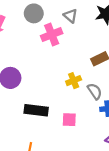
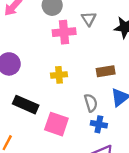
yellow cross: (74, 81) -> (59, 75), moved
pink square: (69, 120) -> (56, 124), size x1.5

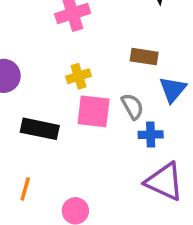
brown rectangle: (106, 71) -> (144, 57), turned 30
pink square: (56, 124) -> (94, 111), moved

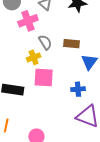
gray semicircle: (132, 106) -> (45, 42), moved

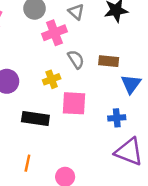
yellow cross: (34, 57) -> (52, 79), moved

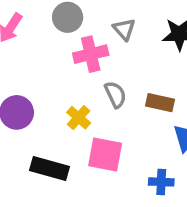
yellow cross: (52, 79) -> (79, 118), turned -35

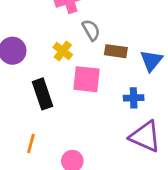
brown rectangle: (160, 103) -> (116, 51), moved
black rectangle: (50, 168) -> (42, 94), turned 60

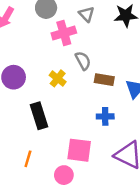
pink square: (86, 79) -> (79, 150), moved
blue cross: (134, 98) -> (105, 116), moved

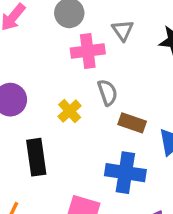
blue cross: (105, 116) -> (125, 173), size x1.6

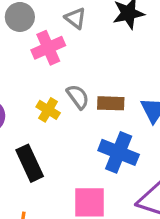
gray semicircle: (108, 93) -> (78, 97), moved
blue cross: (125, 173) -> (119, 152), turned 30

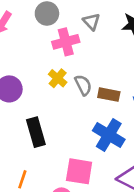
yellow cross: (48, 110) -> (58, 78), moved

